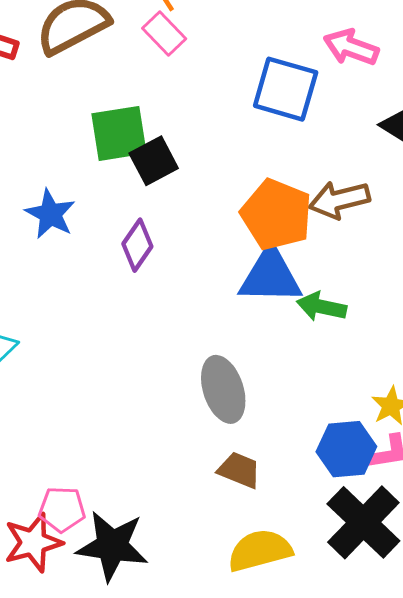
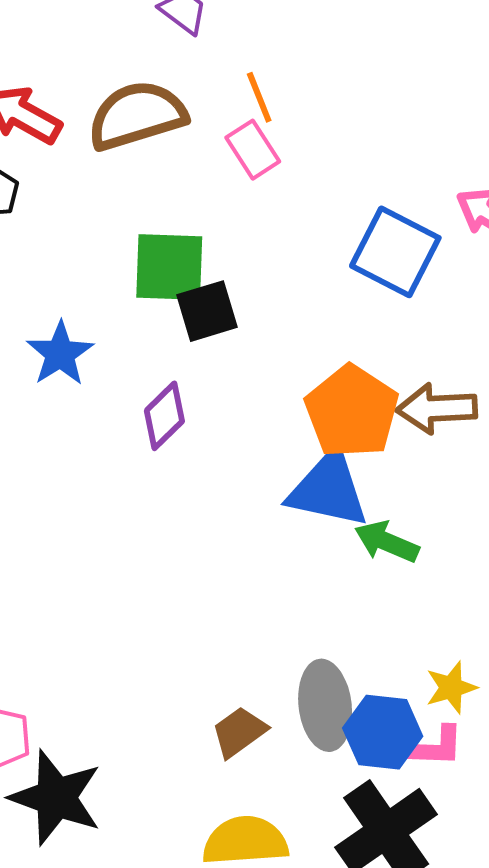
gray ellipse: (223, 389) -> (325, 705), moved
brown trapezoid: (239, 470) -> (239, 732), turned -69

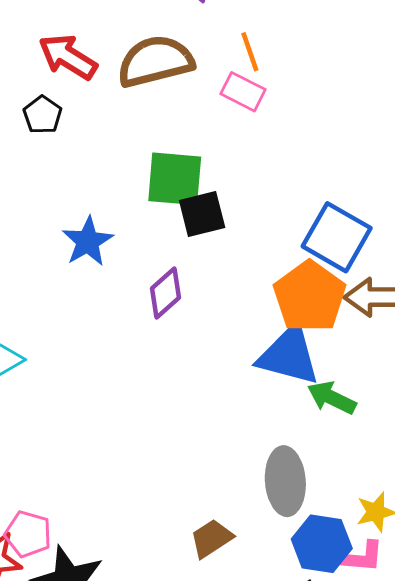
pink rectangle: (253, 150) -> (243, 92), turned -33
blue square: (395, 252) -> (337, 237), moved
gray ellipse: (325, 705) -> (285, 481), moved

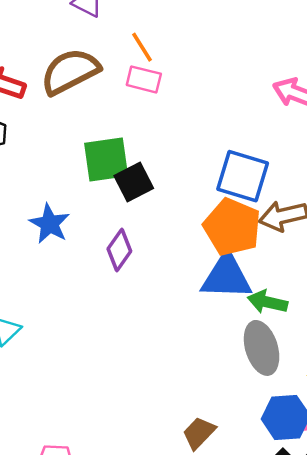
gray ellipse: (285, 481) -> (262, 348), moved

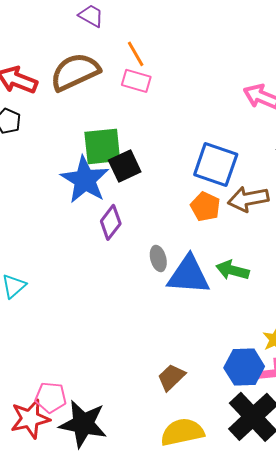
blue star: (50, 224) -> (85, 180), moved, size x1.4
orange pentagon: (232, 227) -> (205, 207), size x0.6
blue triangle: (226, 277) -> (189, 275), moved
gray ellipse: (262, 348) -> (158, 259), moved, size x0.6

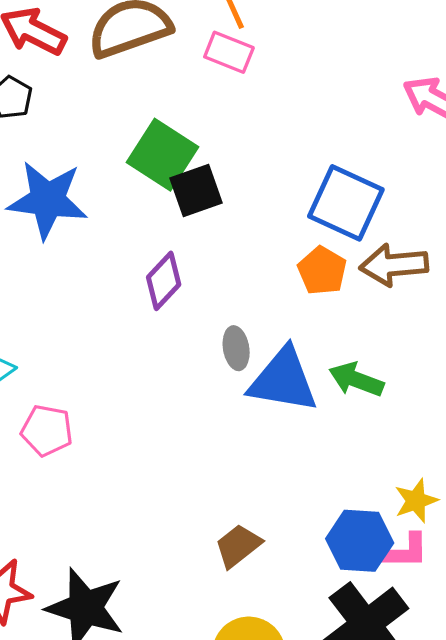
green square: (102, 146) -> (162, 155), turned 33
blue star: (85, 180) -> (48, 200), moved, turned -30
pink pentagon: (51, 397) -> (47, 431), moved

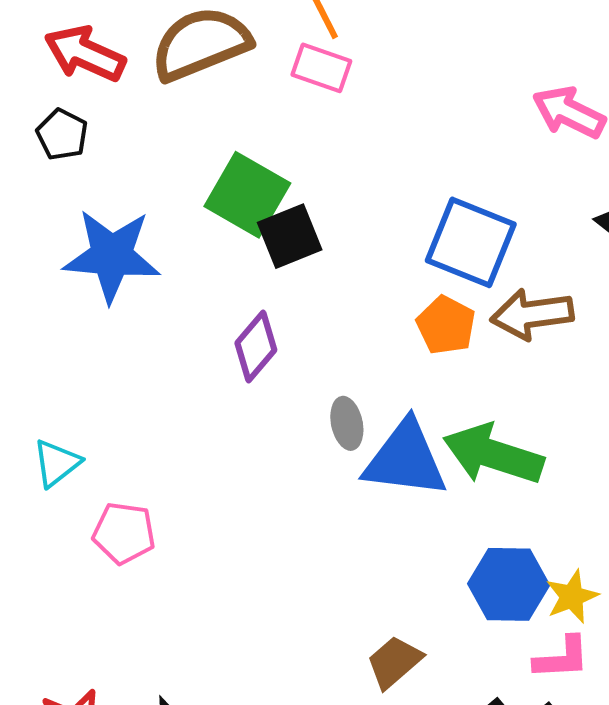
green arrow: (356, 380) -> (493, 454), size x1.5
blue hexagon: (360, 541) -> (509, 584), moved
brown trapezoid: (238, 546) -> (394, 662), moved

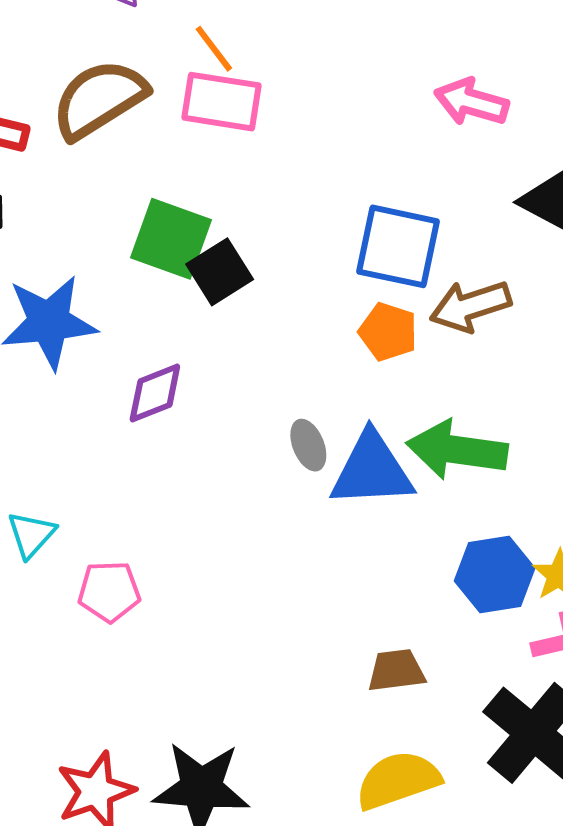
pink rectangle: (321, 68) -> (221, 102), size x1.4
purple diamond: (256, 346) -> (155, 393), moved, turned 38
brown trapezoid: (394, 662) -> (396, 670), turned 44

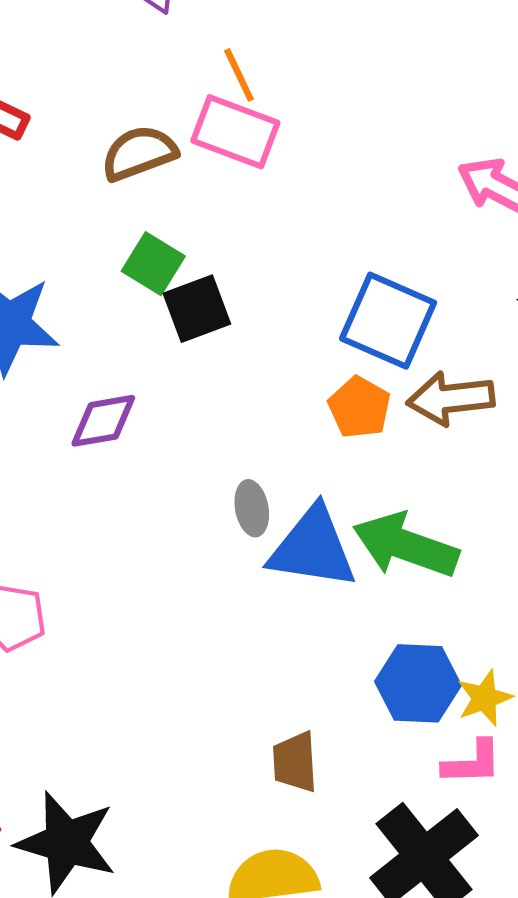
brown semicircle: (99, 99) -> (139, 153), moved, size x0.7
green square: (171, 239) -> (153, 264), size x0.7
brown trapezoid: (396, 670) -> (295, 762), turned -98

